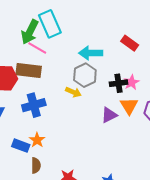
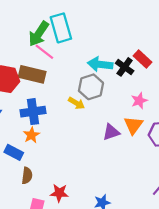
black cross: (118, 83) -> (125, 67), moved, turned 36
orange star: (37, 140) -> (31, 135), moved

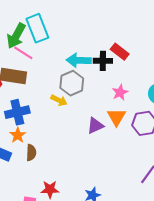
black cross: (125, 67) -> (103, 61), turned -30
brown semicircle: (27, 176) -> (31, 153), moved

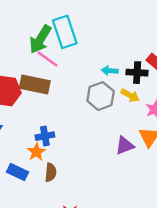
cyan arrow: (79, 60) -> (110, 71), size x0.6
yellow arrow: (59, 100) -> (130, 95), moved
blue cross: (17, 112) -> (45, 136), moved, size x0.7

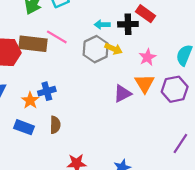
pink line: (47, 59) -> (57, 37), moved
yellow arrow: (130, 95) -> (114, 49), moved
orange star: (36, 152) -> (30, 100), moved

